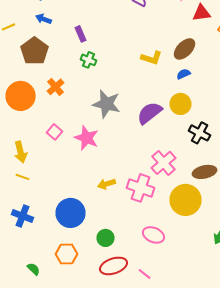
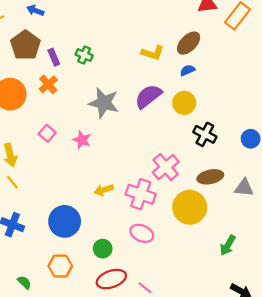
purple rectangle: (80, 34) -> (54, 57), moved
purple semicircle: (150, 113) -> (148, 96), moved
pink star: (86, 138) -> (82, 140), size x0.7
yellow line: (22, 177) -> (12, 182), turned 32
pink ellipse: (154, 235) -> (142, 233), moved

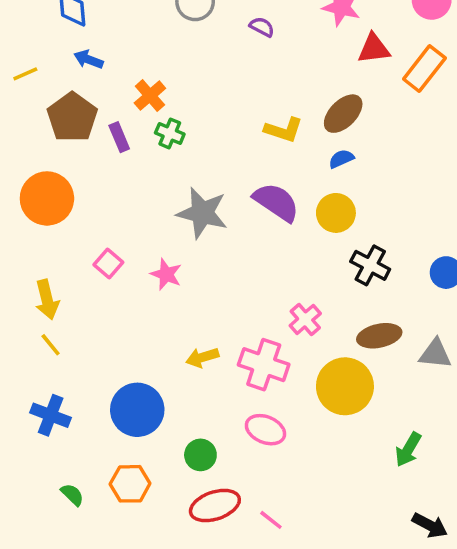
orange cross: (48, 84) -> (150, 96), moved
purple semicircle: (148, 96) -> (276, 202), turned 72
pink cross: (166, 167) -> (305, 319), size x0.7
green semicircle: (24, 282) -> (72, 495), moved

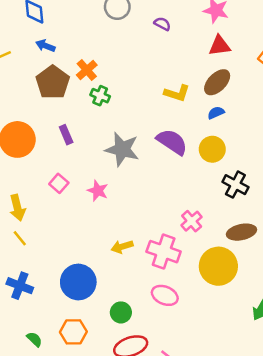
red triangle: (374, 49) -> (220, 46), moved
brown pentagon: (72, 117) -> (53, 82), moved
purple rectangle: (119, 137) -> (66, 135), moved

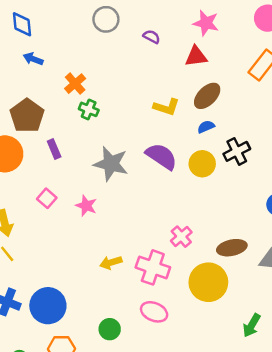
red triangle: (220, 46) -> (196, 56), moved
brown pentagon: (53, 82) -> (27, 116), moved
black cross: (235, 185) -> (237, 151), moved, turned 35
blue circle: (78, 282) -> (48, 306), moved

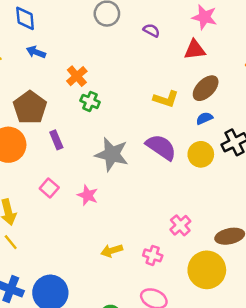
pink cross: (153, 267) -> (153, 255), size x0.6

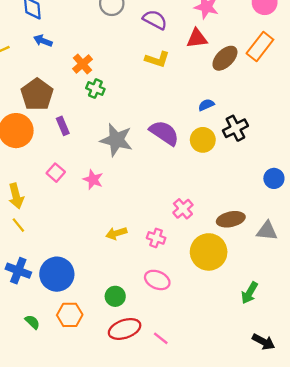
purple semicircle: (151, 30) -> (155, 20), size x1.5
brown ellipse: (206, 88) -> (225, 58), moved
yellow L-shape: (166, 99) -> (157, 59), moved

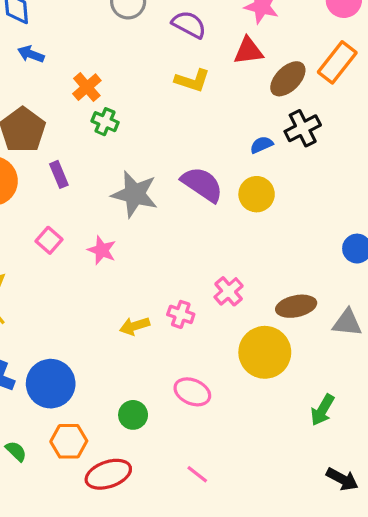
black cross: (235, 128) -> (303, 128), moved
pink cross: (156, 238) -> (181, 314), moved
red ellipse: (125, 329) -> (108, 474), moved

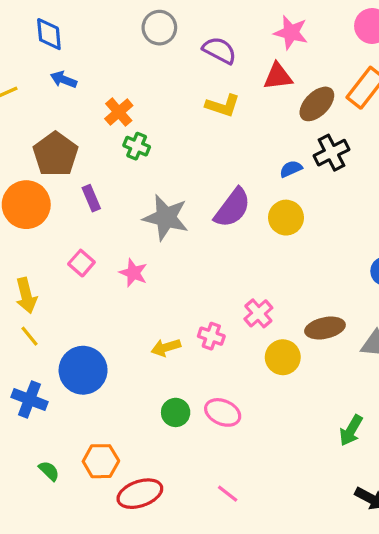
purple semicircle: (202, 184) -> (232, 208), turned 93
yellow circle: (265, 352) -> (283, 357), moved, size x0.7
blue circle: (51, 384) -> (83, 370), moved
green circle: (133, 415) -> (176, 412), moved

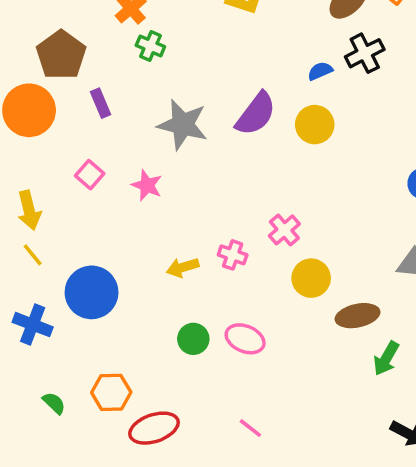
brown ellipse: (325, 328) -> (358, 316), moved

